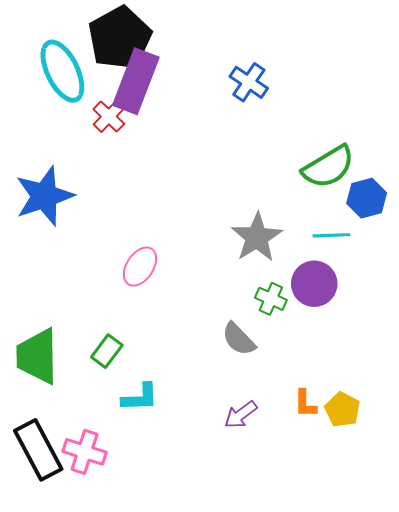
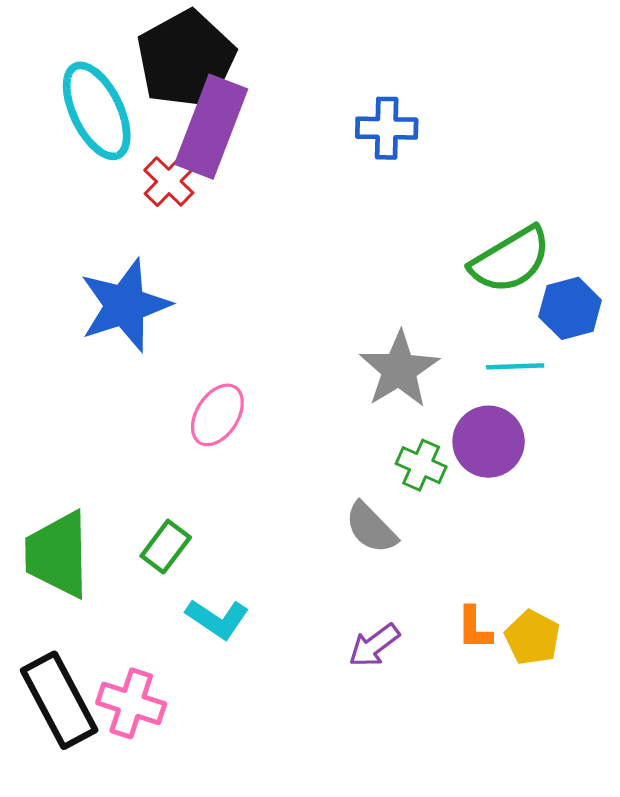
blue cross: (249, 82) -> (387, 128), turned -33
blue star: (44, 196) -> (125, 305), moved
cyan L-shape: (140, 397) -> (217, 619), turned 36

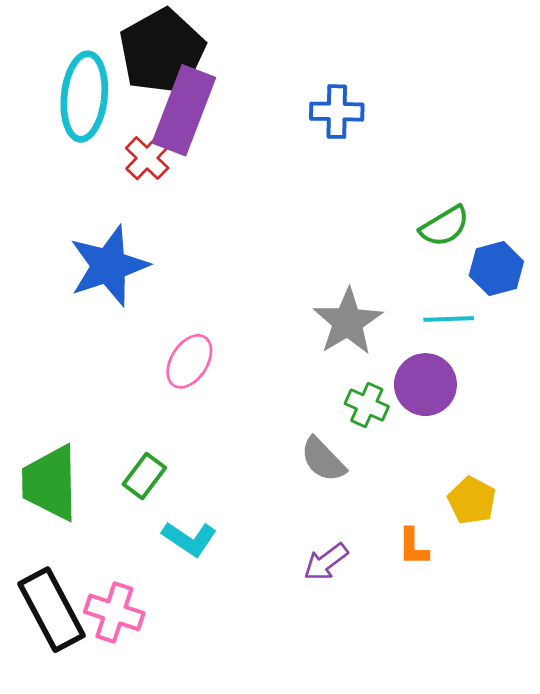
cyan ellipse: (97, 111) -> (84, 97), turned 32
green semicircle: (510, 260) -> (445, 226), size x0.7
yellow pentagon: (532, 638) -> (472, 501), moved

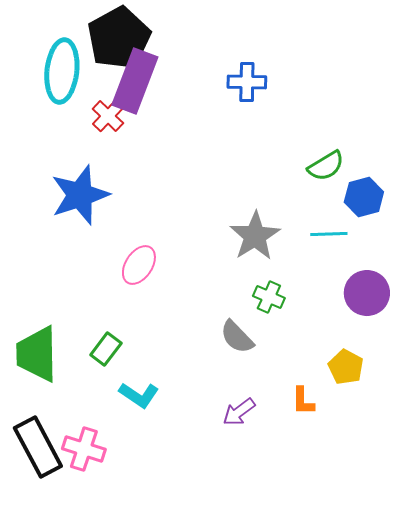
purple circle: (425, 385) -> (367, 293), moved

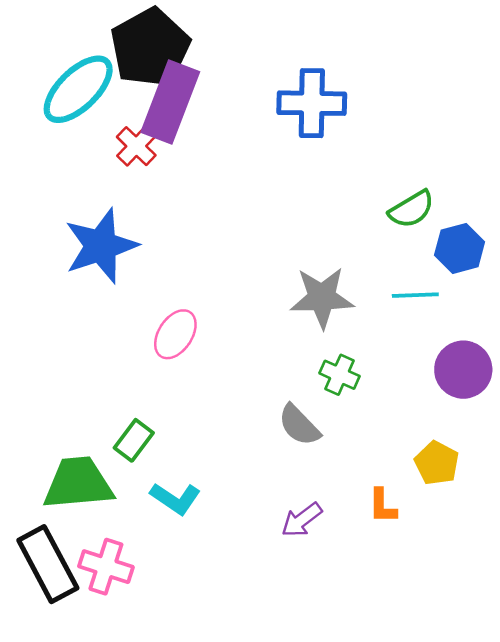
cyan ellipse: (62, 71) -> (78, 89), turned 40
blue cross: (247, 82) -> (312, 103), size x1.4
gray star: (255, 236) -> (322, 298), turned 30
green trapezoid: (37, 354) -> (78, 483), moved, turned 86

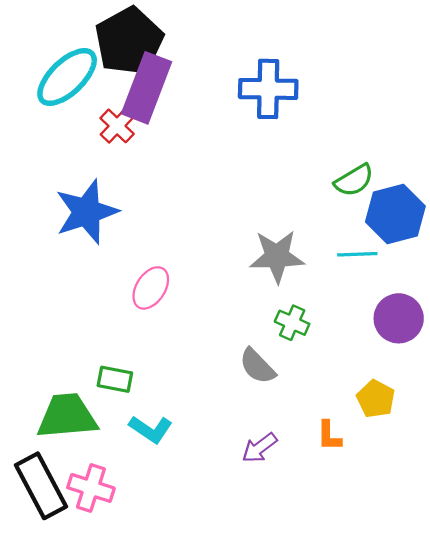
blue hexagon: (460, 248) -> (395, 214), size x1.4
green rectangle: (134, 440) -> (115, 379), turned 64

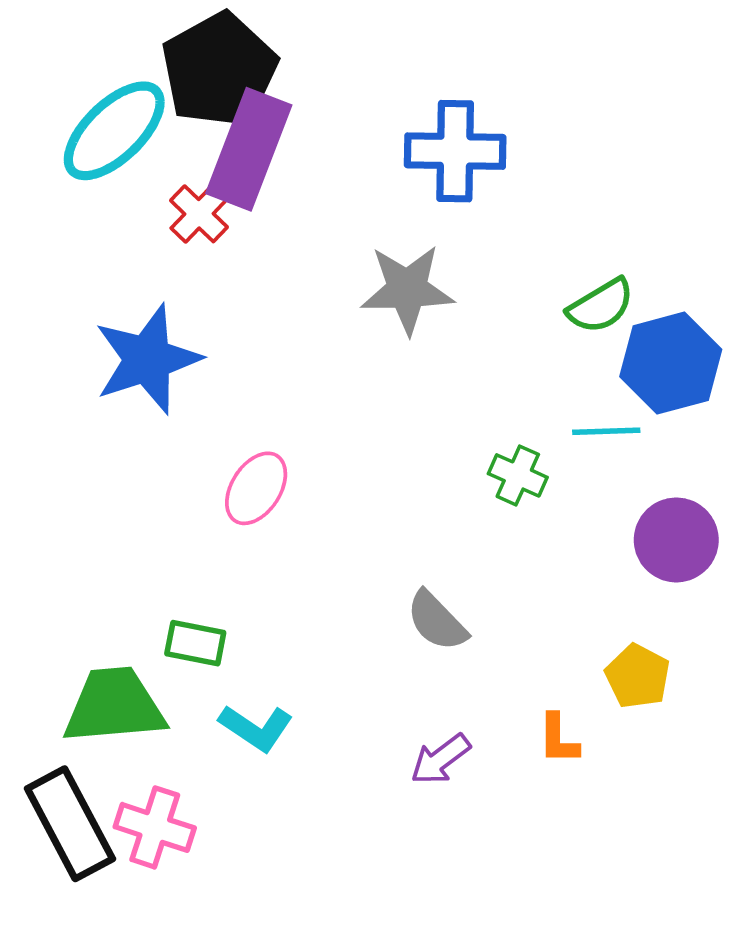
gray star: (277, 256) -> (407, 289), moved
green cross: (292, 323) -> (518, 475), moved

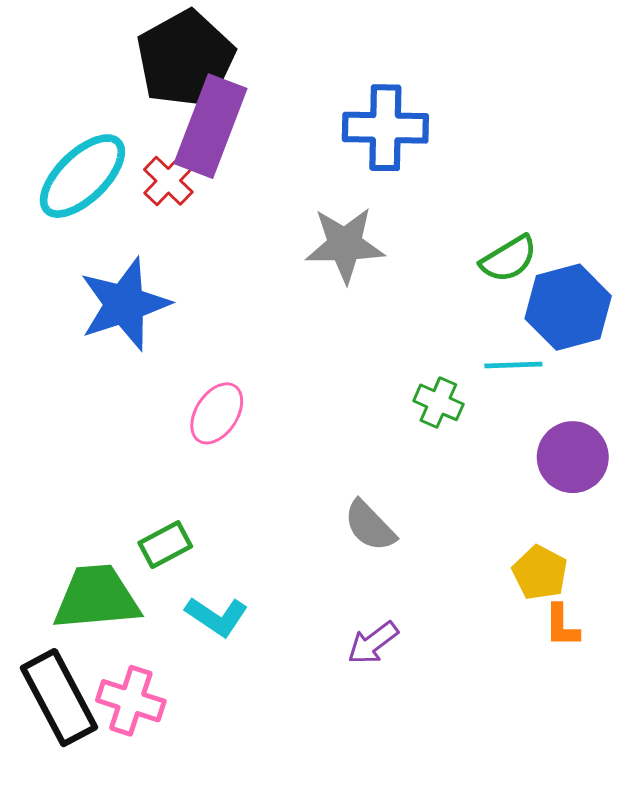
cyan ellipse: (114, 131) -> (82, 176), moved
green rectangle: (195, 643) -> (165, 545), turned -39
orange L-shape: (558, 739) -> (562, 626), moved

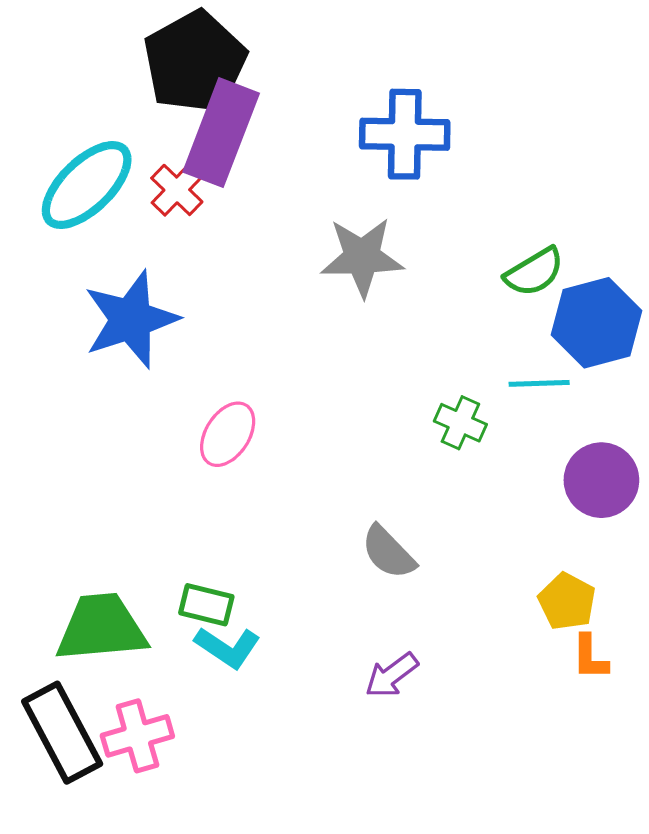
green rectangle: (165, 545) -> (206, 605), moved, turned 42
pink cross: (131, 701) -> (137, 736), turned -34

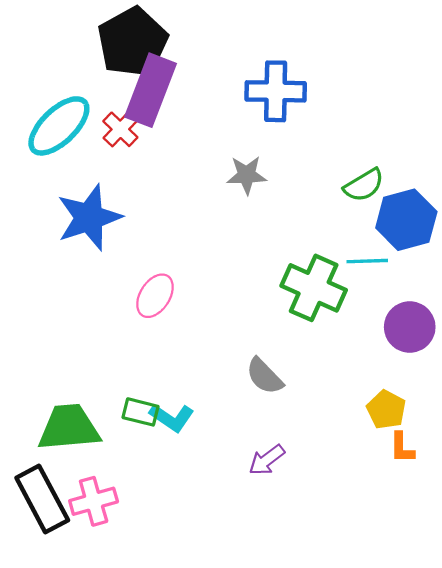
gray star: (362, 257) -> (247, 175), size x0.7
green cross: (460, 423) -> (314, 288), size x1.8
cyan L-shape: (228, 647) -> (172, 417), moved

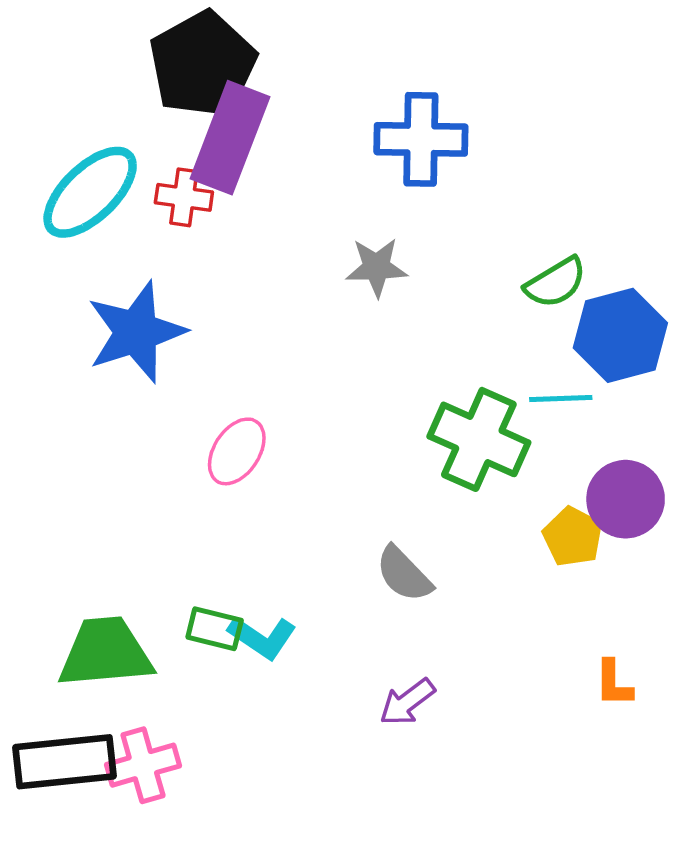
red cross: (120, 129) -> (184, 197), turned -36
yellow pentagon: (386, 410) -> (573, 537), moved
black rectangle: (42, 499) -> (65, 762), turned -68

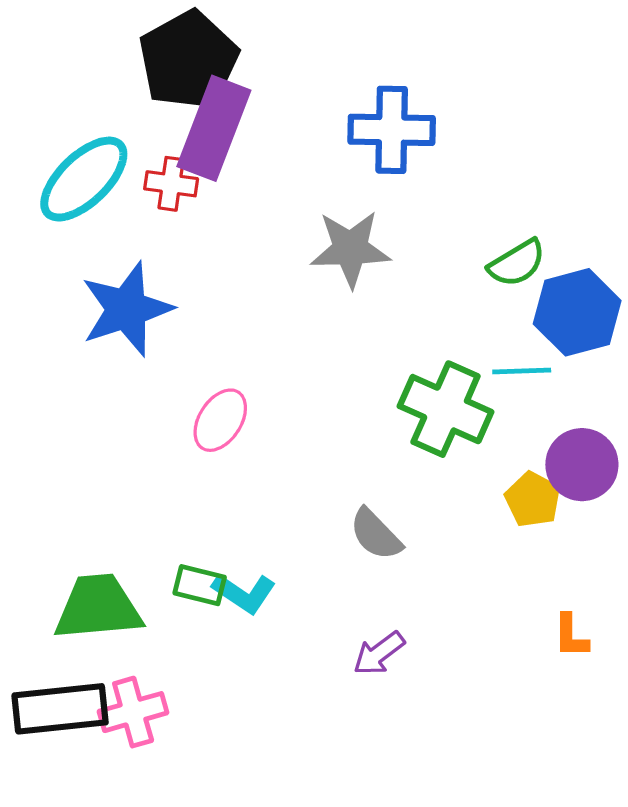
gray star: (377, 267) -> (350, 249), size x1.4

